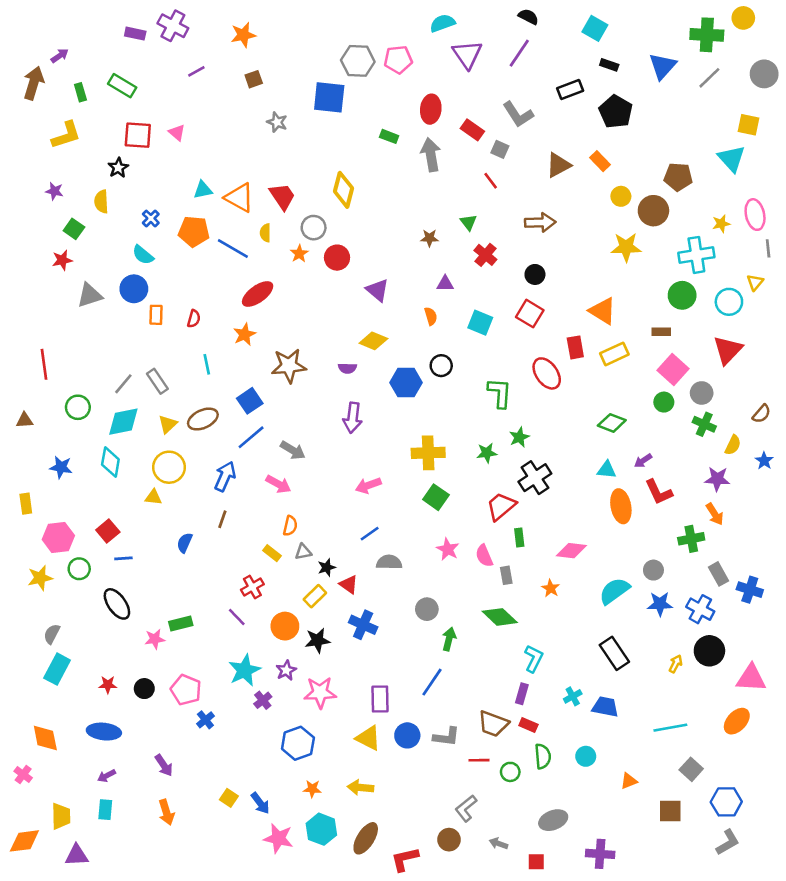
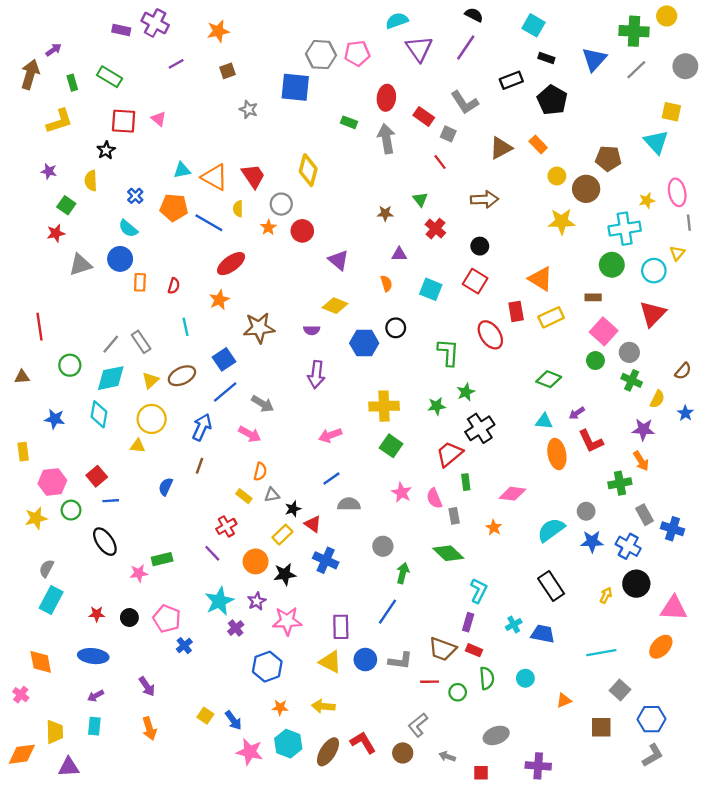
red L-shape: (405, 859) -> (363, 742), moved, turned 72

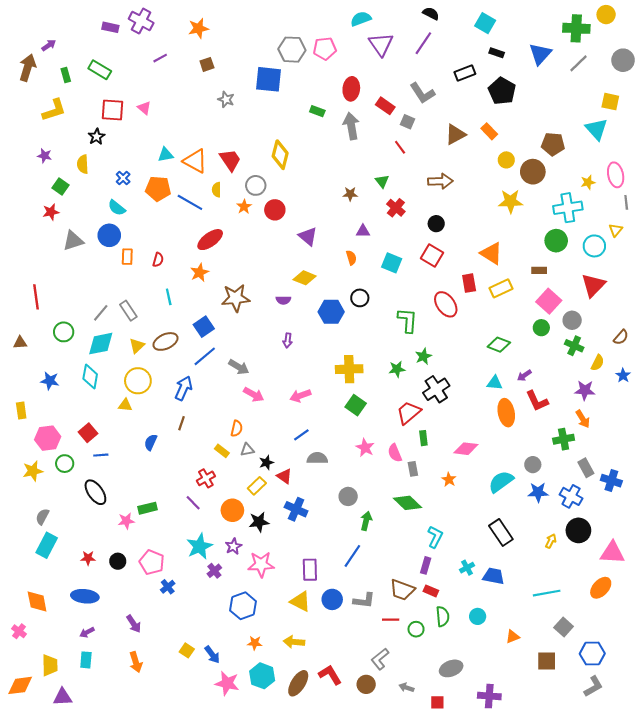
purple arrow: (316, 375) -> (288, 340), size x0.6
pink arrow: (250, 434) -> (254, 395), moved

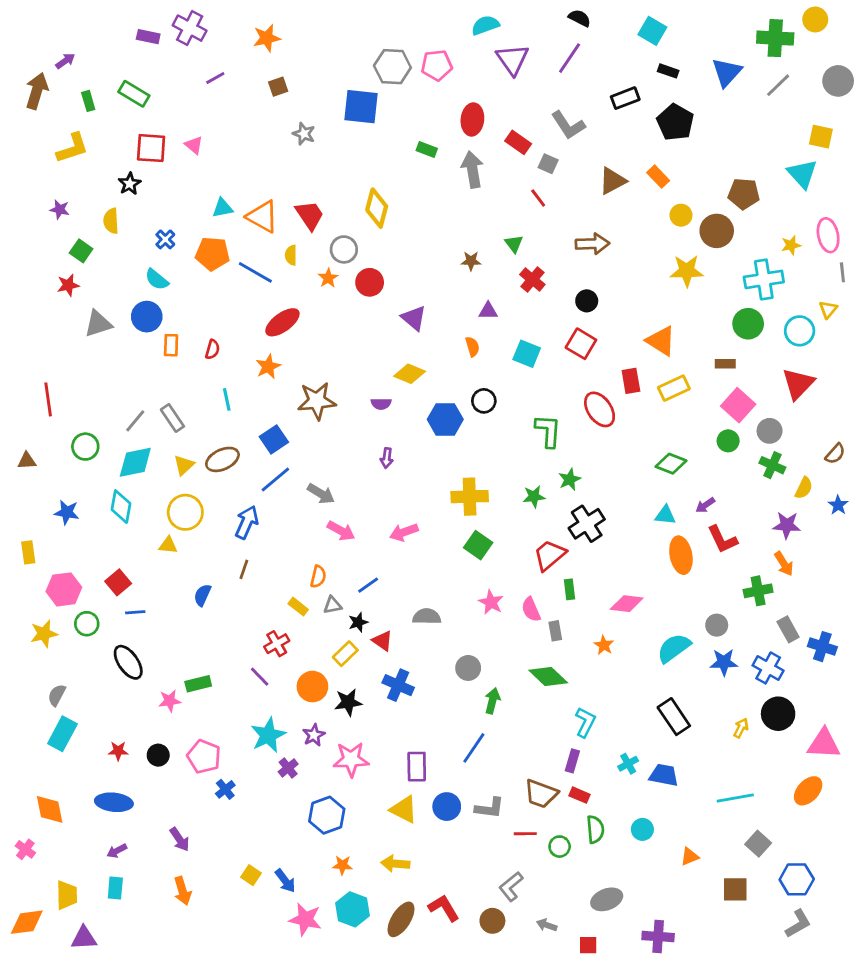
blue line: (301, 435) -> (368, 585), moved

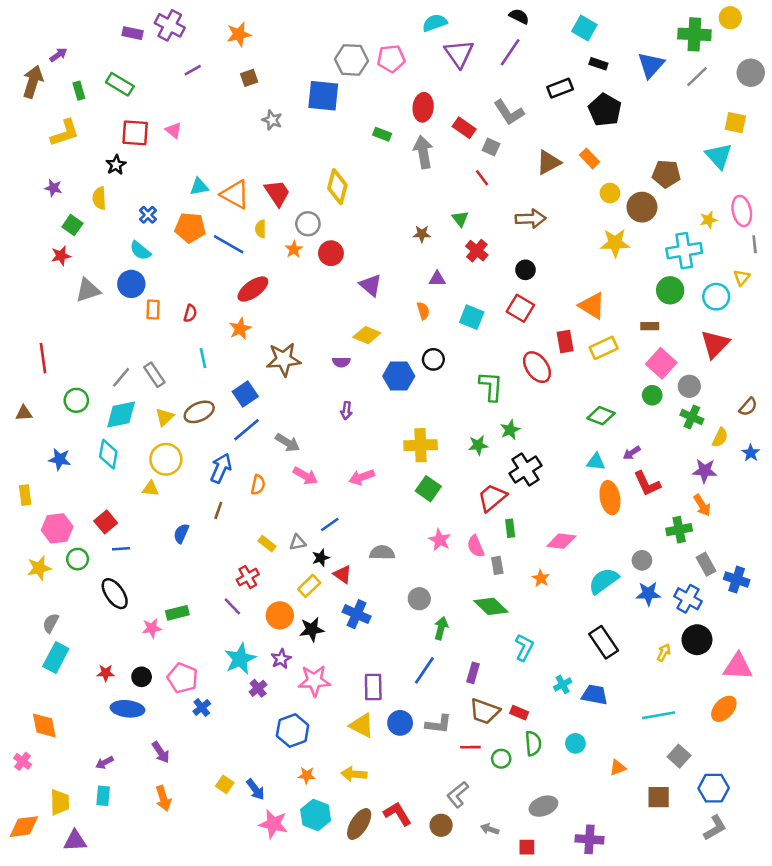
orange semicircle: (318, 577) -> (258, 485), moved
purple rectangle: (572, 761) -> (473, 673), moved
blue ellipse: (114, 802) -> (127, 709), moved

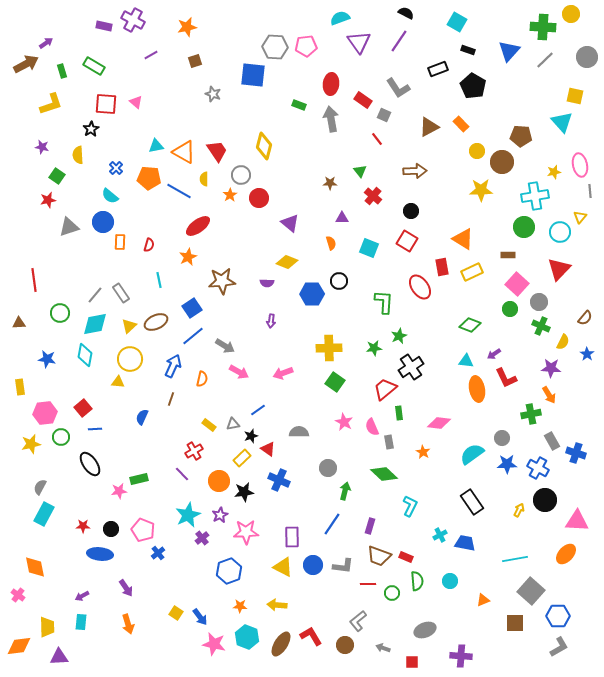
brown arrow: (33, 82) -> (26, 64), turned 45
gray square: (679, 756) -> (531, 591), size x1.5

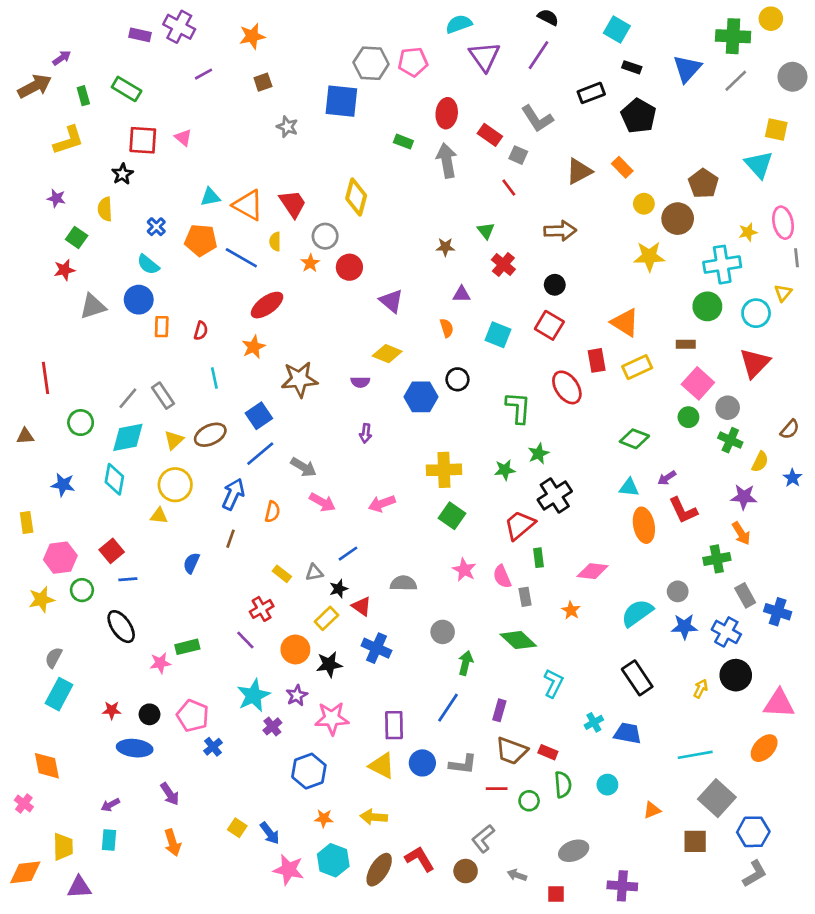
brown pentagon: (521, 136) -> (703, 183), turned 30

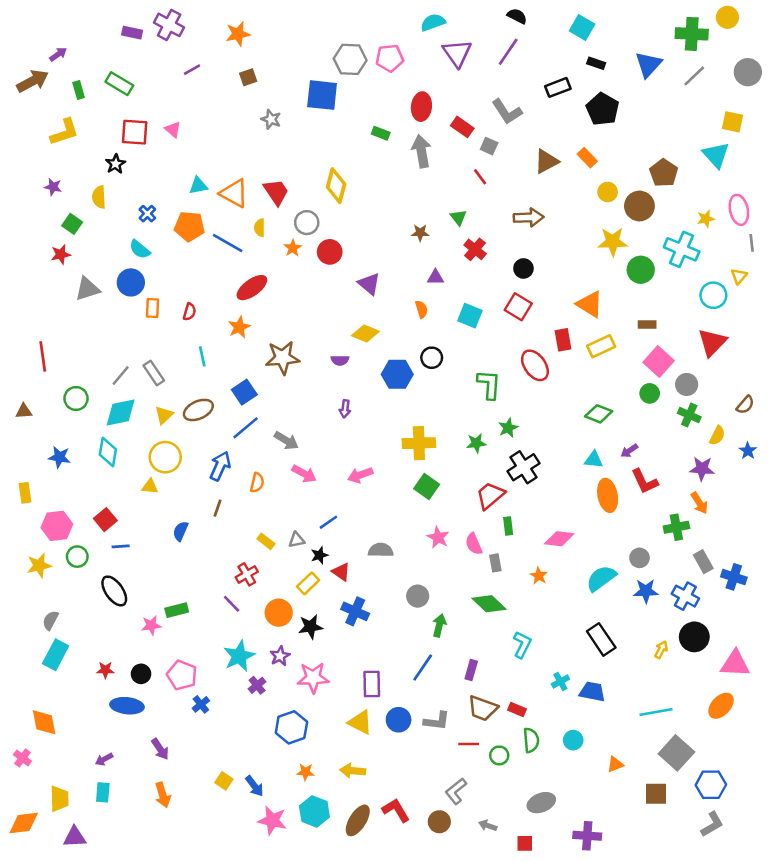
cyan cross: (722, 265) -> (682, 249), turned 32
green circle: (707, 306) -> (641, 270), moved

